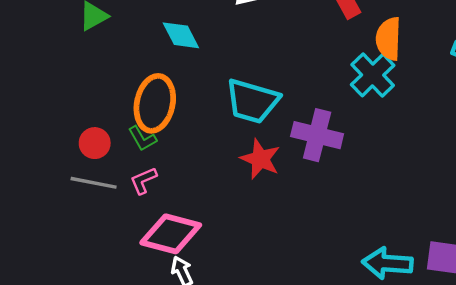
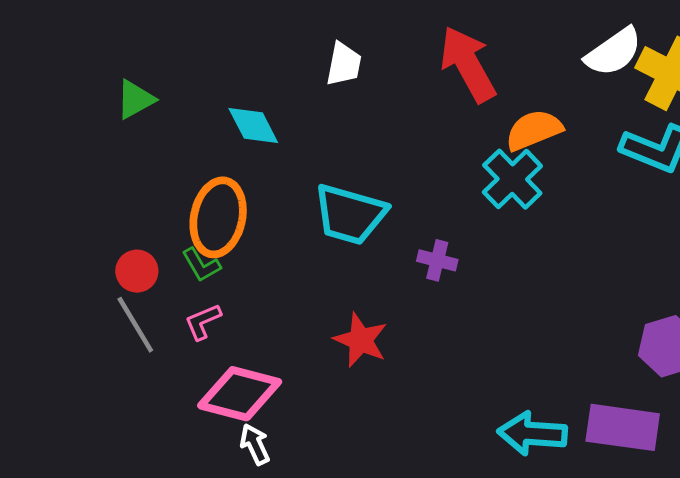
orange semicircle: (389, 39) -> (534, 130), turned 66
purple cross: (317, 135) -> (437, 260), size x0.6
red star: (260, 159) -> (361, 340), moved
gray line: (94, 183) -> (135, 325), turned 48

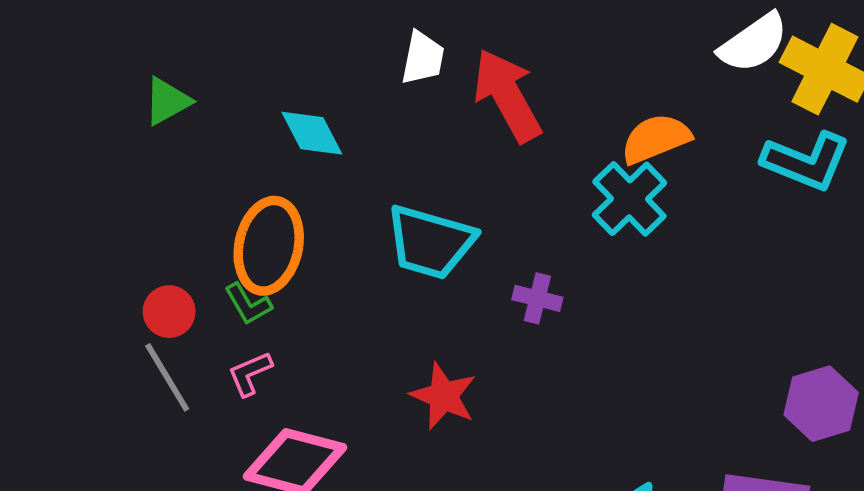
red arrow: (468, 64) -> (507, 95), moved

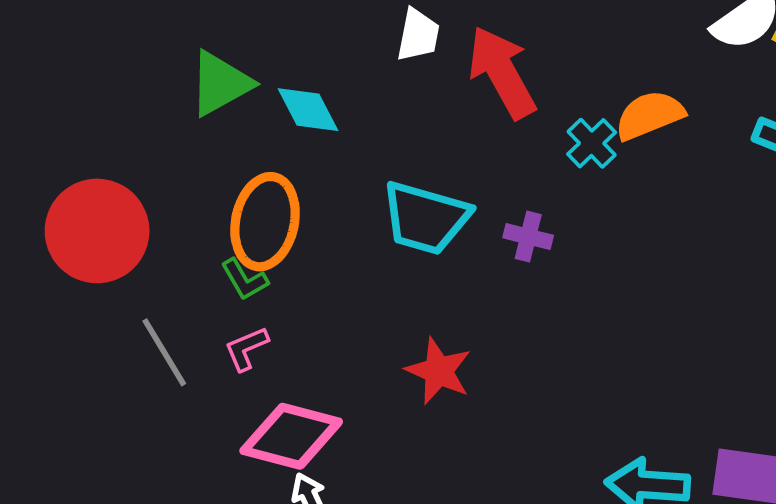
green triangle: (167, 101) -> (220, 84), moved, size x1.4
cyan cross: (629, 199) -> (592, 143), moved, size x0.7
purple cross: (537, 298) -> (528, 237), moved
red circle: (169, 312) -> (97, 231), moved, size x2.0

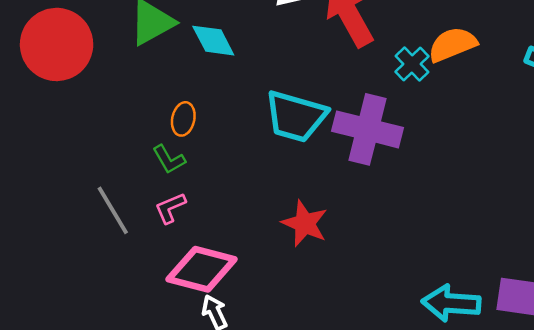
orange ellipse: (265, 222) -> (183, 119), size x0.5
red circle: (97, 231) -> (57, 44), moved
purple cross: (528, 237) -> (368, 129), size x2.0

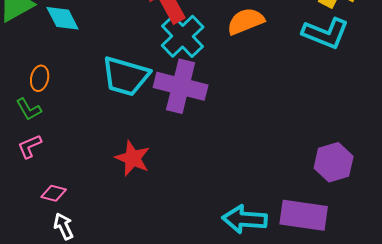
cyan cross: (412, 64) -> (183, 36), moved, size x1.6
pink diamond: (202, 269) -> (54, 193), size x0.5

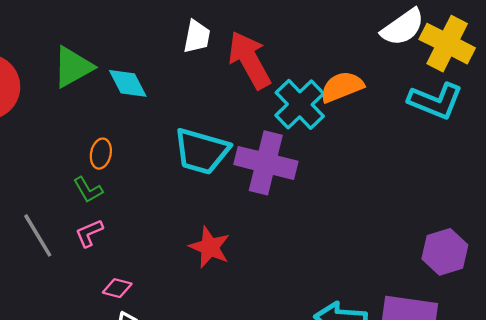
cyan cross: (183, 36) -> (300, 104), moved

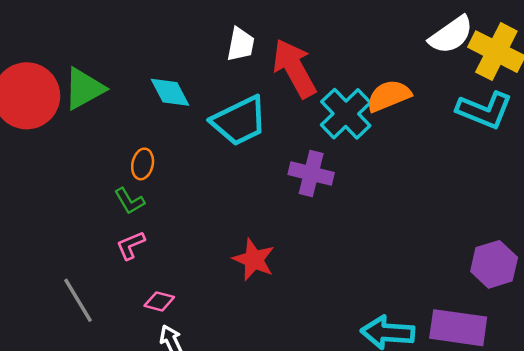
green triangle: (73, 67) -> (84, 89), moved
cyan trapezoid: (201, 151) -> (239, 121), moved, turned -42
purple cross: (266, 163) -> (311, 174), size x0.7
gray line: (38, 235) -> (78, 300), moved

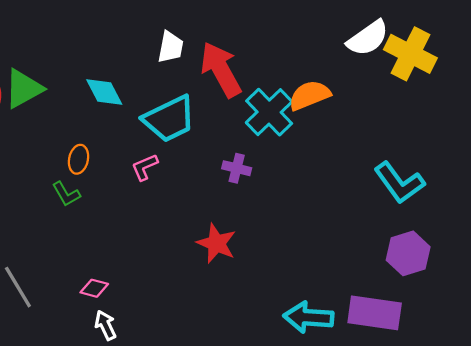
cyan L-shape: (484, 110) -> (399, 183), moved, turned 32
purple cross: (311, 174) -> (237, 168), size x0.7
pink L-shape: (131, 245) -> (145, 167), moved
red star: (254, 260) -> (216, 243), moved

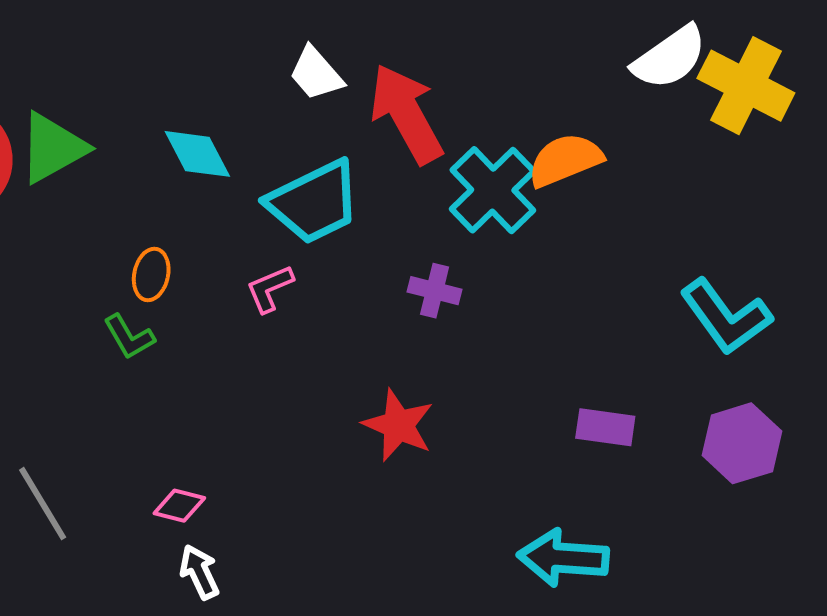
white trapezoid: (170, 47) -> (316, 74), turned 128
purple rectangle: (375, 313) -> (605, 427), moved, size x0.6

